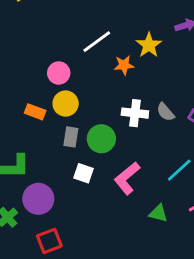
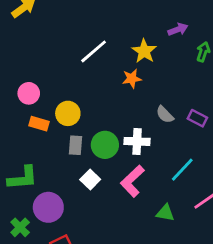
orange star: (124, 65) -> (132, 79), moved
pink circle: (59, 73) -> (29, 93), moved
white cross: (135, 113) -> (137, 141), moved
white square: (84, 173) -> (90, 179), turned 30

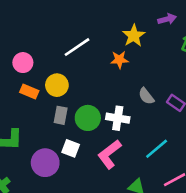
white line: (94, 51) -> (77, 47), moved
white square: (90, 179) -> (71, 148), turned -30
purple circle: (48, 207) -> (45, 163), moved

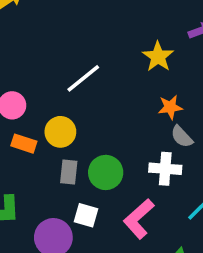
orange star: (119, 60) -> (170, 107), moved
white cross: (118, 118) -> (165, 169), moved

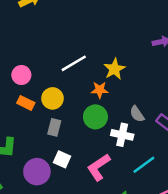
yellow star: (158, 57) -> (114, 69), moved
orange star: (170, 107) -> (100, 90), moved
green circle: (106, 172) -> (95, 117), moved

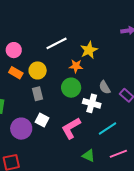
gray rectangle: (54, 127) -> (37, 94), turned -32

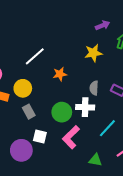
yellow star: (89, 50) -> (93, 53), moved, turned 30
gray semicircle: (105, 87) -> (94, 88), turned 48
green circle: (71, 88) -> (62, 112), moved

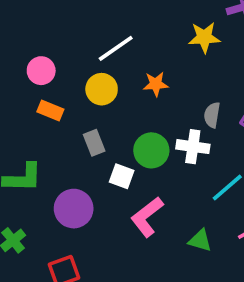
yellow star: (93, 53) -> (204, 37), moved
yellow circle: (23, 88) -> (102, 89), moved
white square: (40, 137) -> (122, 176), moved
pink L-shape: (71, 137) -> (147, 217), moved

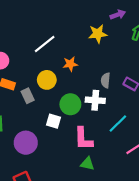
yellow circle: (102, 89) -> (47, 80), moved
gray rectangle: (94, 143) -> (28, 96), moved
pink L-shape: (147, 217) -> (83, 139), moved, turned -50
green triangle: (200, 240) -> (87, 164), moved

